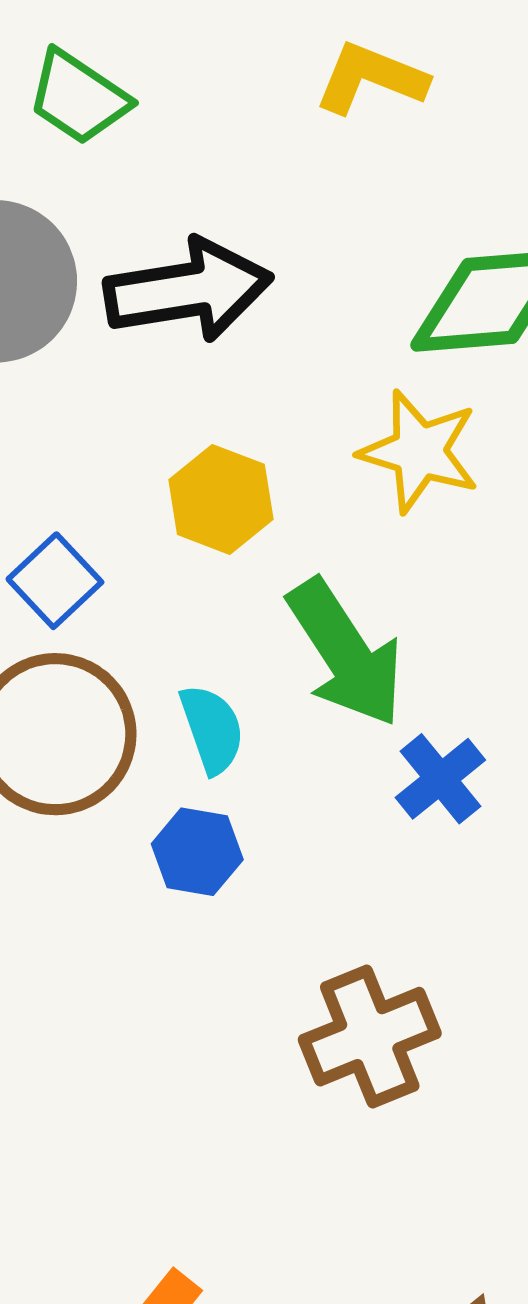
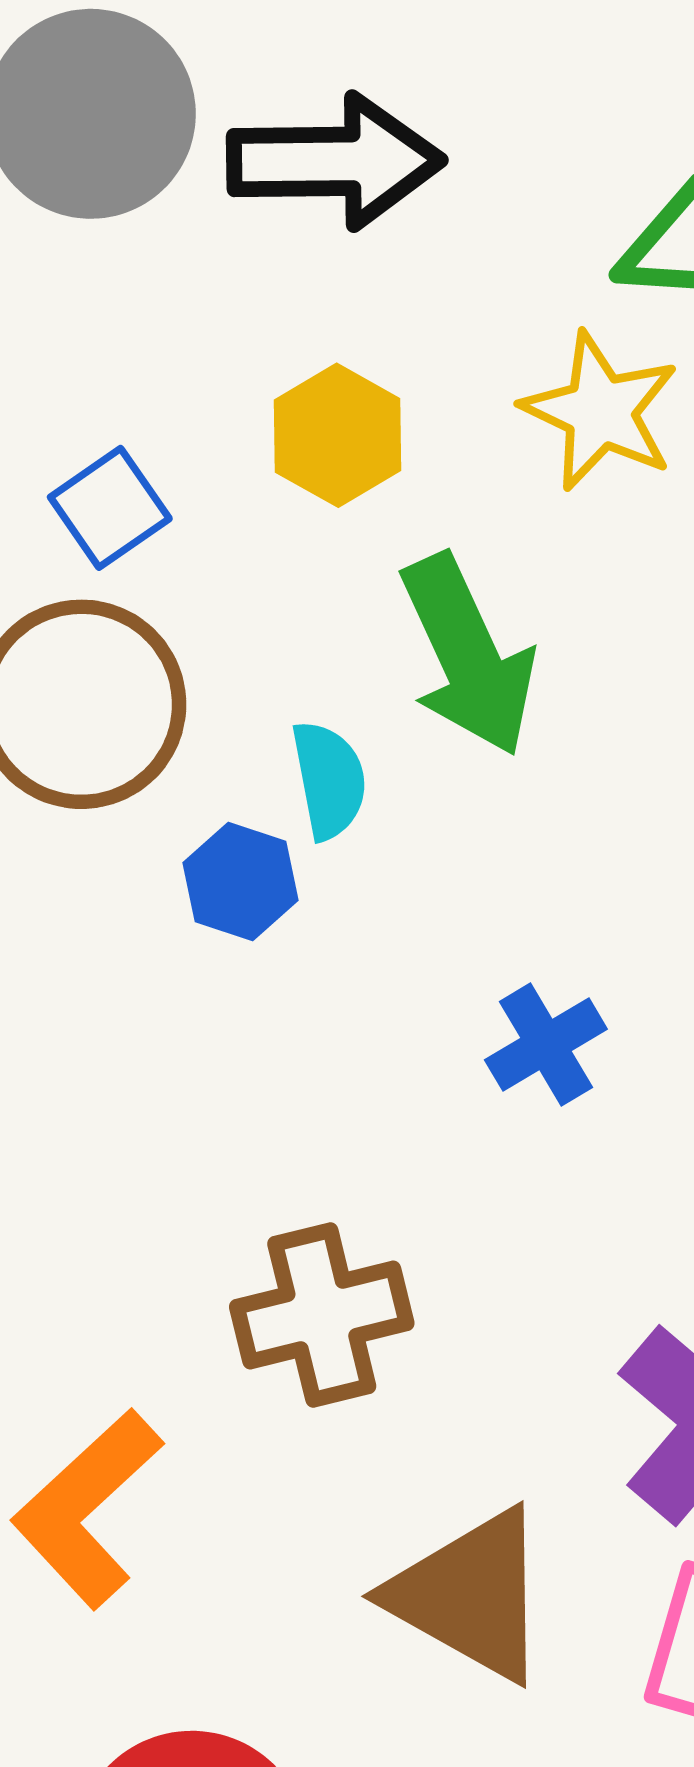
cyan semicircle: (212, 729) -> (329, 780), moved
blue cross: (440, 779) -> (546, 1045), moved
brown cross: (370, 1037) -> (322, 1315), moved

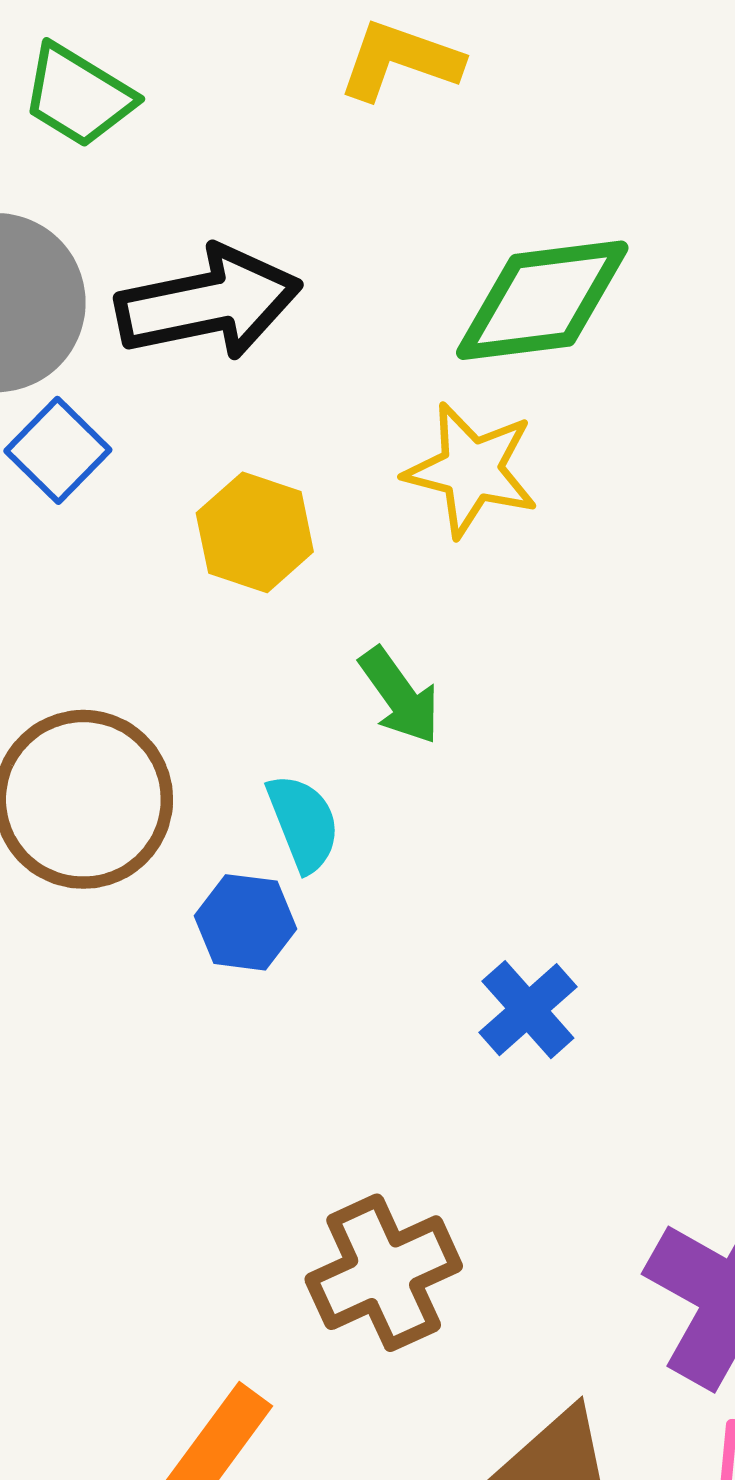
blue square: (110, 508) -> (58, 450), moved
green arrow: (468, 655) -> (400, 696), size x0.6

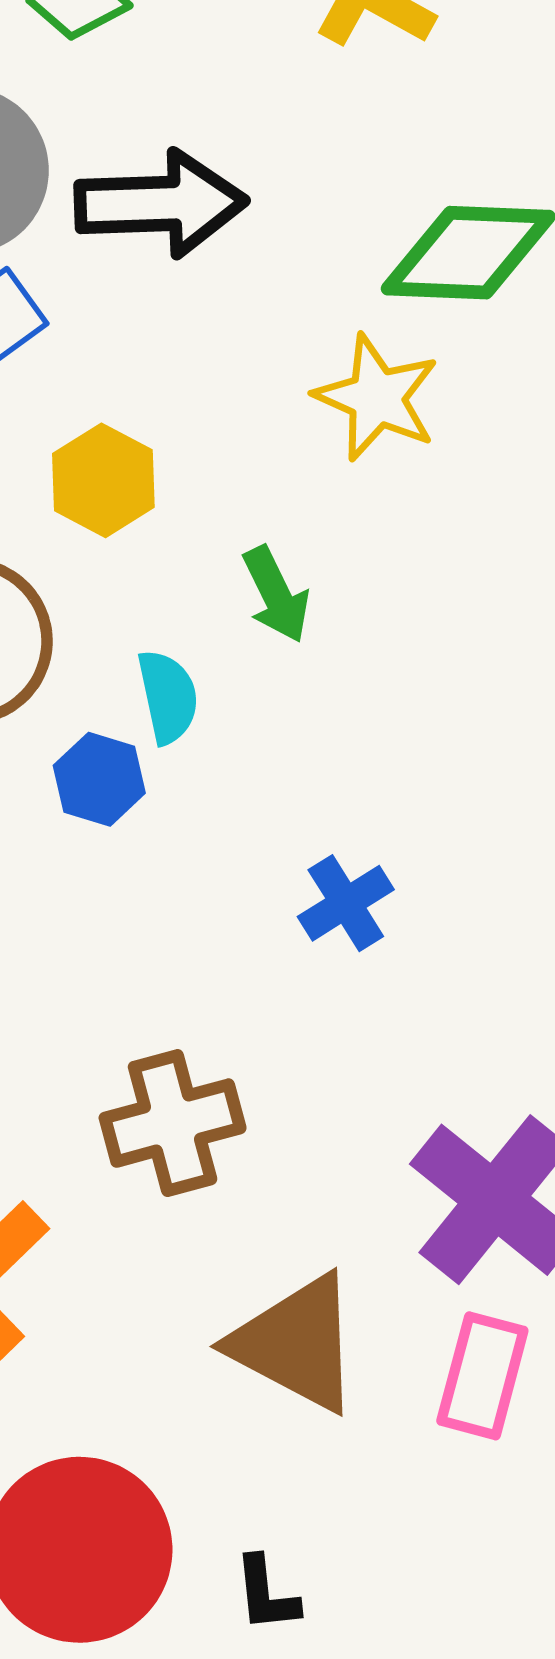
yellow hexagon: (255, 532) -> (103, 480), moved

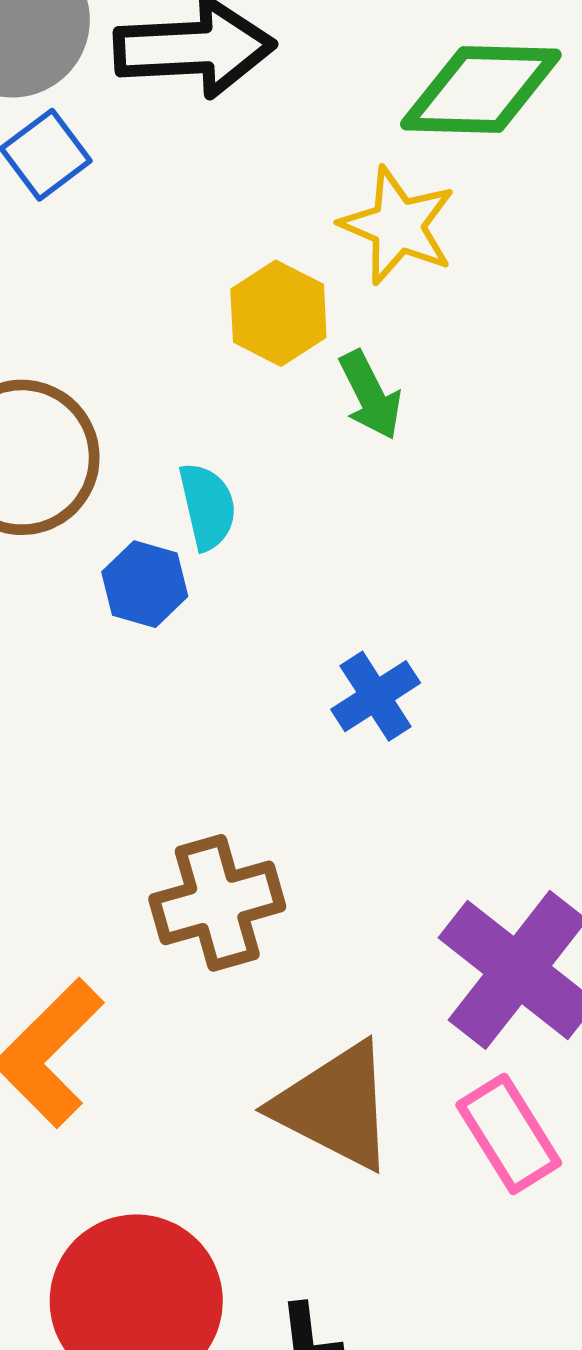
yellow hexagon: (103, 480) -> (278, 313), moved
green arrow: (276, 595) -> (370, 395), moved
pink rectangle: (482, 1376) -> (509, 1134), turned -46

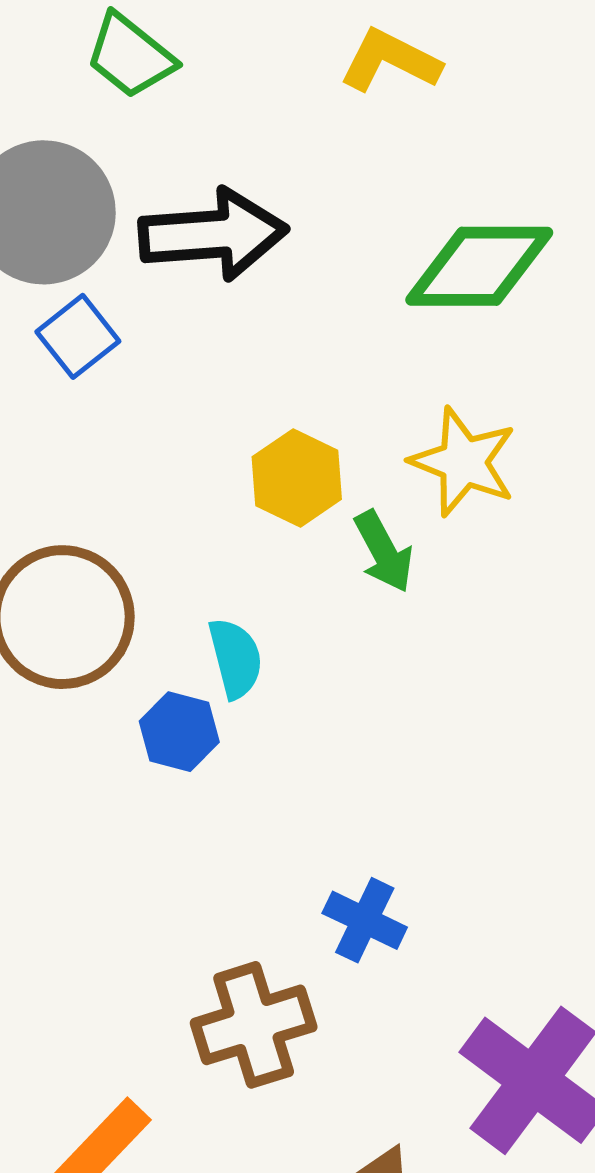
yellow star: (398, 226) -> (463, 462), moved
blue cross: (376, 696) -> (365, 920), moved, turned -30

